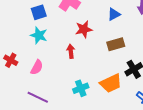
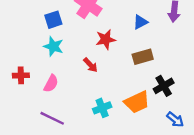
red arrow: (71, 51) -> (91, 65), turned 144
red cross: (11, 60) -> (21, 75), turned -32

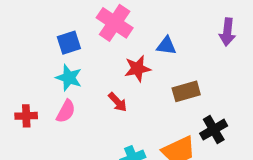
blue triangle: (140, 22) -> (166, 46), moved, turned 35
pink semicircle: (51, 84) -> (66, 111), moved

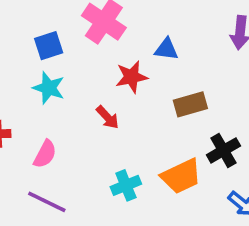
pink semicircle: (66, 111) -> (45, 154), moved

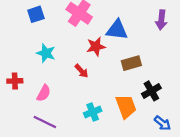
blue square: (49, 46) -> (36, 14), moved
blue triangle: (166, 49) -> (117, 30), size x1.5
orange trapezoid: (181, 176) -> (126, 106), turned -85

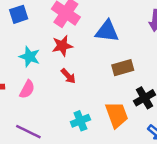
red star: (96, 47) -> (62, 46), moved
pink semicircle: (44, 93) -> (27, 89), moved

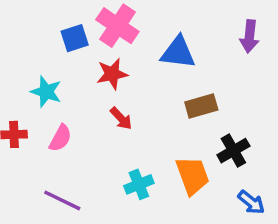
blue square: (19, 14) -> (75, 38), moved
cyan star: (30, 57) -> (46, 92), moved

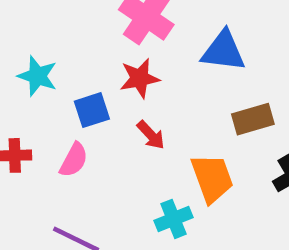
blue square: (75, 38) -> (92, 110), moved
cyan star: (46, 92) -> (37, 76), moved
orange trapezoid: (192, 176) -> (212, 178), moved

